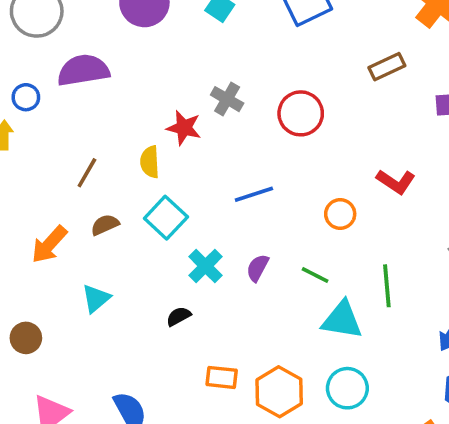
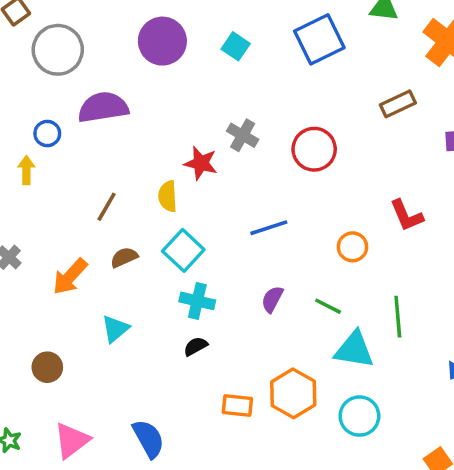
red L-shape: (396, 182) -> (407, 215), turned 33
cyan cross: (205, 266) -> (197, 301), moved, turned -32
orange hexagon: (279, 392) -> (293, 393), moved

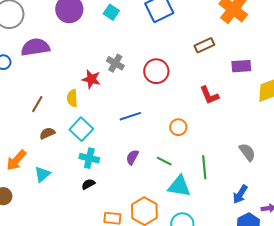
red L-shape: (407, 215) -> (209, 95), moved
orange arrow: (70, 277) -> (16, 160), moved

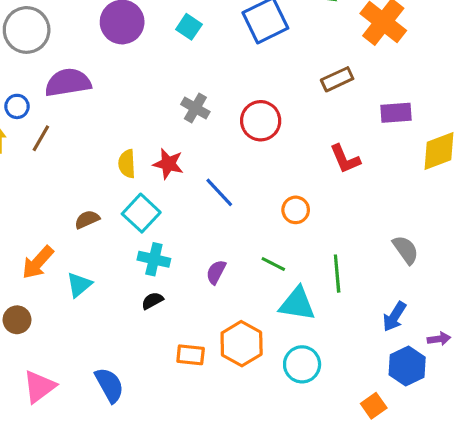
red star: (91, 79) -> (168, 164), moved
brown line: (37, 104) -> (41, 138), moved
blue line: (130, 116) -> (219, 192), turned 65
purple semicircle: (132, 157) -> (216, 272), moved

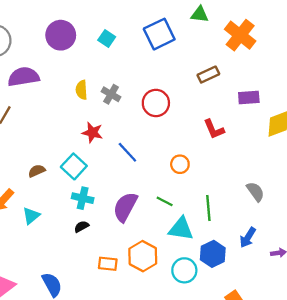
yellow semicircle: (127, 164) -> (82, 90), moved
purple semicircle: (216, 272) -> (125, 207), size x1.8
blue hexagon: (407, 366) -> (213, 254), moved

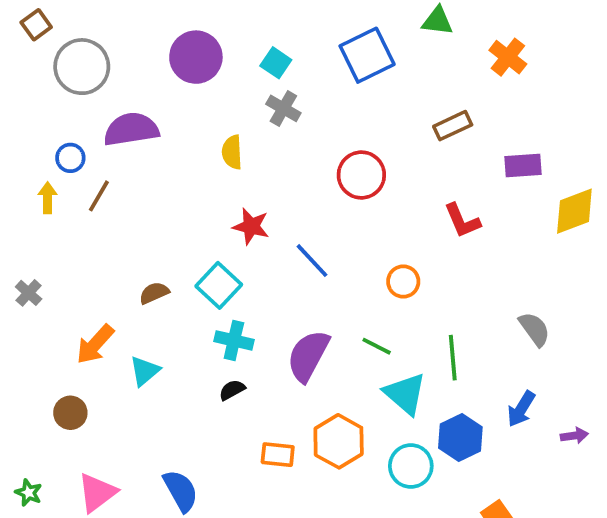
orange cross: (240, 35) -> (508, 57), size x0.7
gray cross: (111, 94) -> (283, 108), moved
cyan triangle: (181, 229) -> (405, 394), turned 32

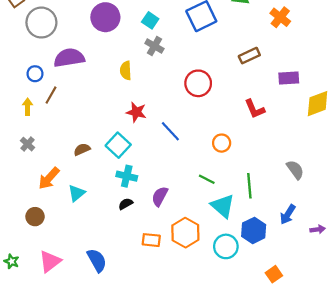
yellow arrow: (48, 198) -> (28, 107), moved
gray cross: (29, 293) -> (28, 144), moved
purple semicircle: (308, 356) -> (160, 196), moved, size x0.7

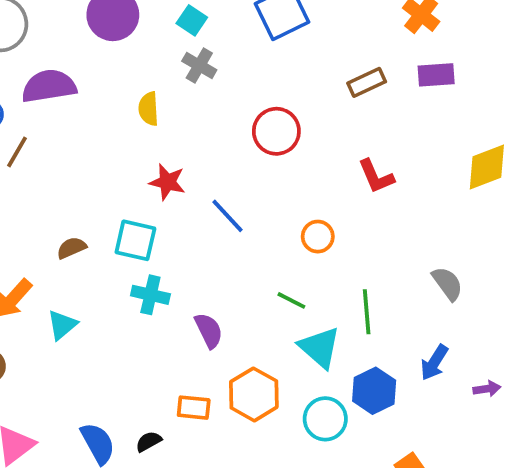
purple rectangle: (289, 78) -> (436, 75), moved
cyan square: (118, 145) -> (135, 240), turned -30
purple semicircle: (160, 196) -> (209, 331), turned 126
black semicircle: (126, 204) -> (149, 441), moved

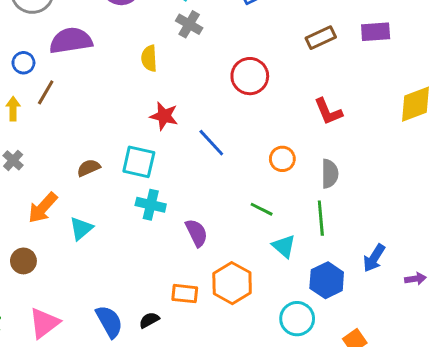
gray semicircle: (447, 284) -> (330, 174), moved, turned 36
cyan triangle: (320, 347) -> (284, 246), size x0.7
cyan circle: (325, 419) -> (297, 319), moved

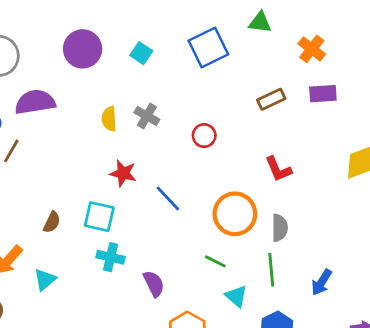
gray cross: (189, 24) -> (147, 116), moved
red circle: (250, 76) -> (204, 136), size x0.7
orange circle: (282, 159) -> (235, 214), size x1.8
brown semicircle: (89, 168) -> (52, 222), turned 140
blue arrow: (374, 258) -> (322, 282), moved

